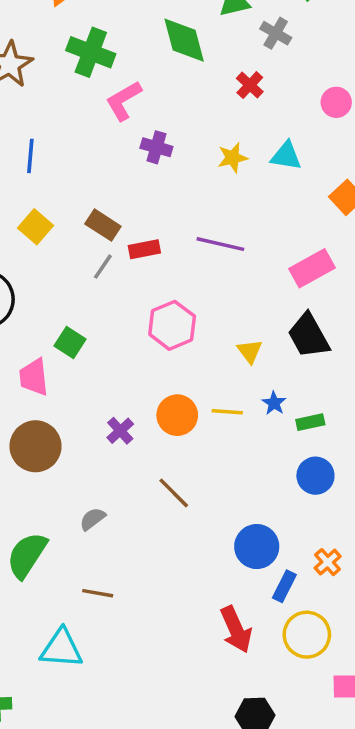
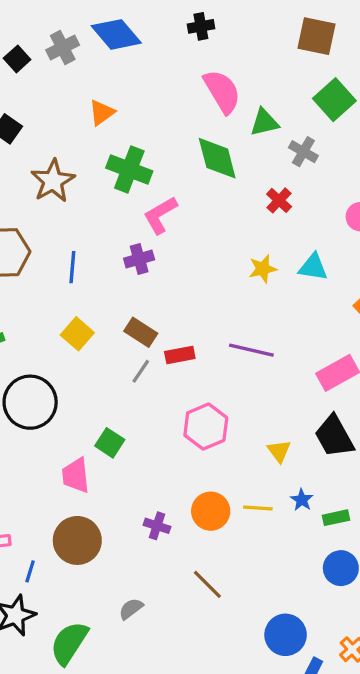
purple cross: (156, 147) -> (139, 259), moved, turned -32
purple cross: (120, 431) -> (157, 526), turned -30

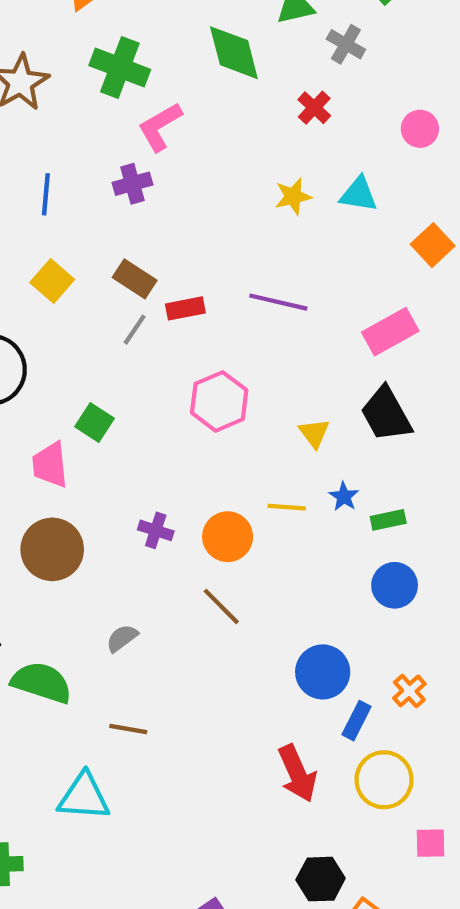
orange circle: (211, 511) -> (228, 537), moved
green semicircle: (69, 643) -> (42, 683), turned 75

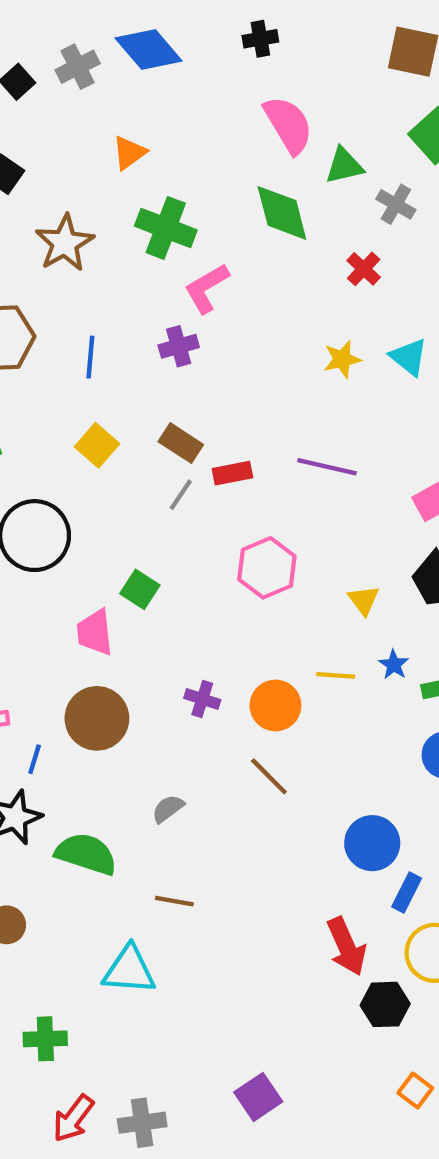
cyan triangle: (359, 194) -> (409, 357), turned 30
black hexagon: (321, 879) -> (385, 1004), moved

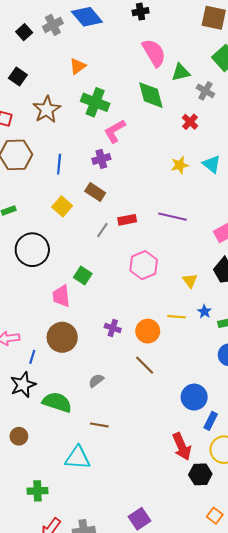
brown rectangle: (181, 443) -> (95, 192), moved

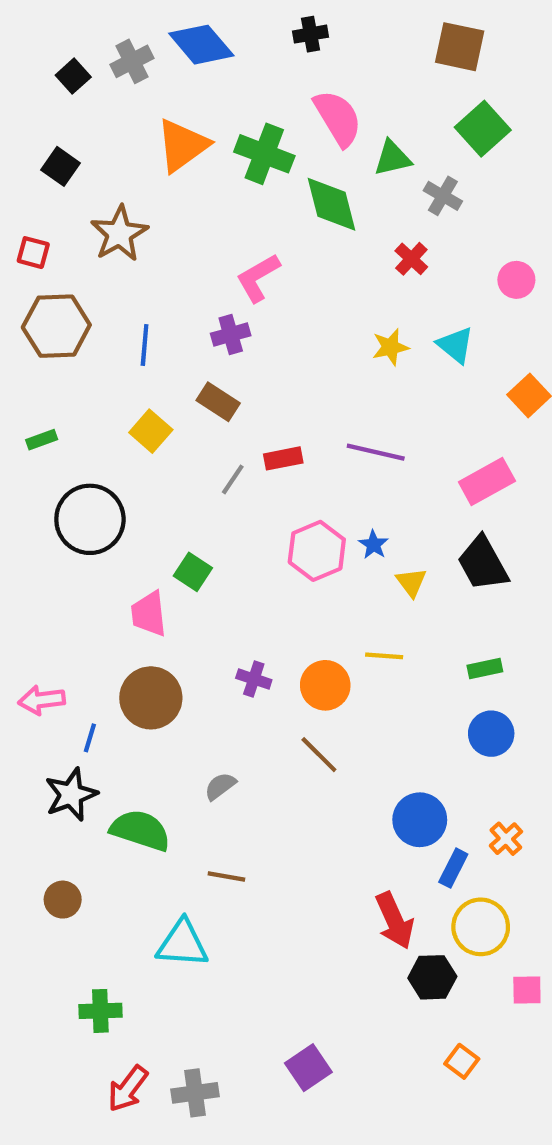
orange triangle: (78, 66) -> (182, 145), size x1.6
green cross: (95, 102) -> (264, 154), moved
blue star: (204, 312) -> (374, 545), moved

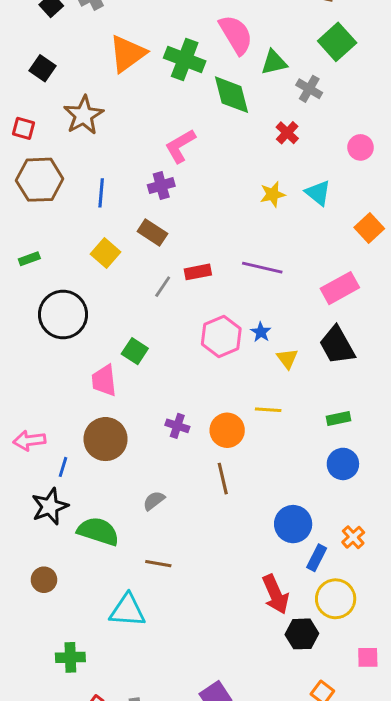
brown line: (319, 755) -> (223, 479), turned 32
pink square: (527, 990) -> (368, 657), moved

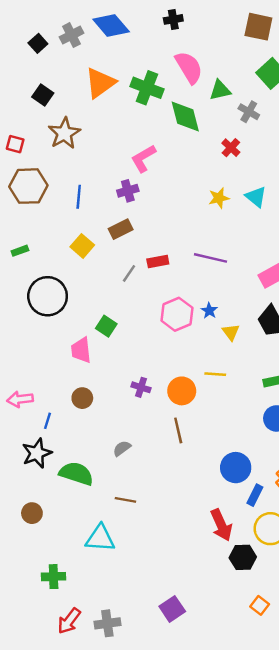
black square: (42, 68) -> (43, 95), moved
brown rectangle: (152, 232) -> (121, 229), turned -60
brown circle: (106, 439) -> (82, 398), size x0.6

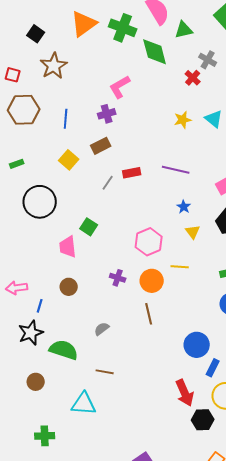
gray cross: (249, 112) -> (208, 60), moved
blue star: (209, 311) -> (184, 207), moved
pink hexagon: (177, 314) -> (149, 242), moved
brown circle: (32, 513) -> (36, 382), moved

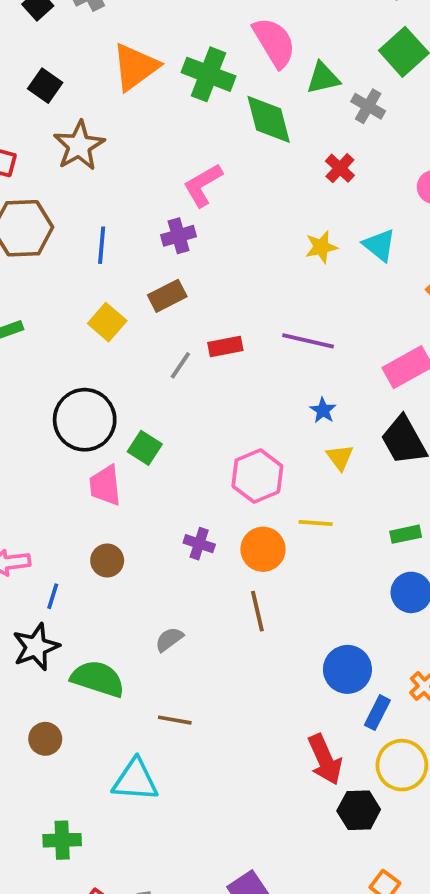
gray cross: (208, 60) -> (368, 106), moved
black circle: (40, 202) -> (85, 420), moved

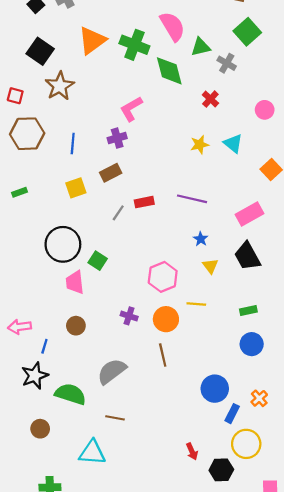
black square: (45, 86) -> (40, 51), size x1.4
yellow square: (107, 322) -> (76, 188), turned 30
gray semicircle: (169, 639) -> (112, 371), size x1.8
red arrow: (325, 759) -> (192, 451), moved, size x0.6

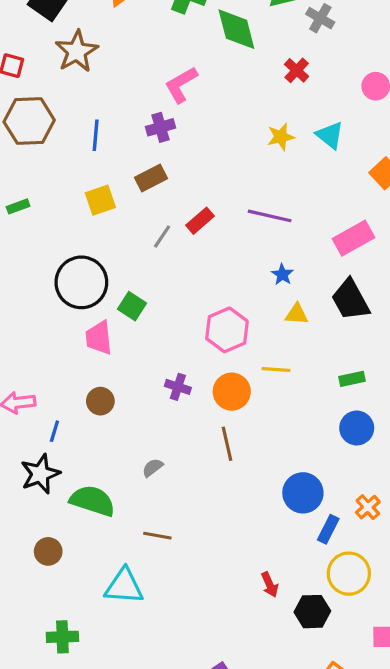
red rectangle: (144, 202) -> (200, 221), turned -30
yellow triangle: (210, 266) -> (297, 314), turned -49
gray semicircle: (112, 371) -> (153, 468), size x0.5

